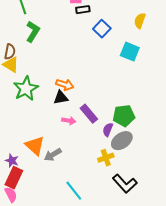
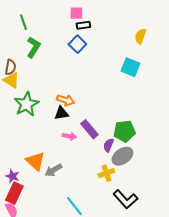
blue square: (102, 29) -> (77, 44), moved

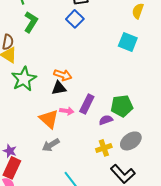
purple rectangle: (89, 129) -> (87, 104), turned 66
purple semicircle: (108, 145) -> (106, 120), turned 48
gray ellipse: (122, 156) -> (131, 141), moved
orange triangle: (35, 161) -> (49, 119), moved

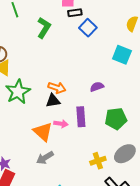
blue square: (75, 19) -> (88, 28), moved
green L-shape: (31, 22) -> (44, 28), moved
purple rectangle: (87, 104) -> (81, 117), turned -30
purple semicircle: (106, 120) -> (97, 87), moved

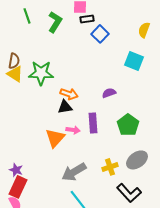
green L-shape: (44, 28) -> (55, 22), moved
green star: (18, 92) -> (41, 73), moved, turned 30
green pentagon: (116, 119) -> (128, 125), turned -30
orange triangle: (43, 132) -> (55, 138), turned 30
gray arrow: (45, 158) -> (74, 172), moved, size x1.4

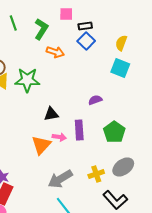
black rectangle: (87, 19) -> (85, 26), moved
yellow semicircle: (144, 30) -> (121, 43), moved
orange arrow: (69, 94) -> (55, 52), moved

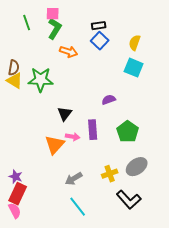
pink square: (66, 14) -> (53, 14), moved
black triangle: (51, 114) -> (65, 114), turned -42
gray arrow: (60, 179) -> (74, 179), size x0.7

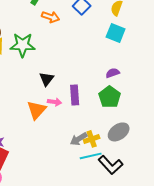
purple semicircle: (109, 100) -> (113, 73), moved
gray arrow: (74, 179) -> (79, 139), moved
cyan line: (78, 207) -> (91, 156), moved, turned -65

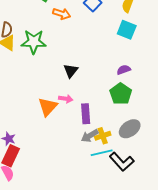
black triangle: (47, 79) -> (71, 71), moved
purple rectangle: (75, 95) -> (86, 114), moved

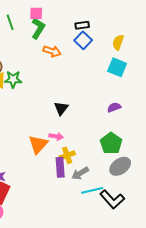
green star: (34, 42) -> (13, 79), moved, size x0.7
green pentagon: (121, 94) -> (111, 143), moved
purple rectangle: (86, 114) -> (60, 167), moved
yellow cross: (103, 136) -> (67, 155), moved

